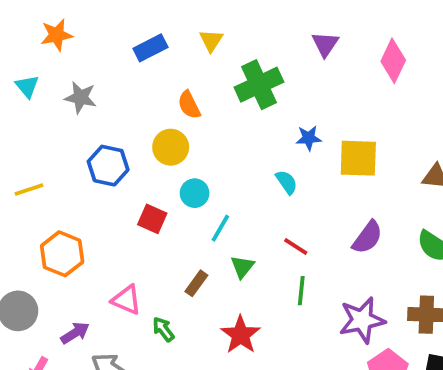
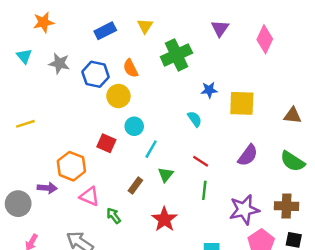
blue hexagon: (108, 166) -> (96, 74), moved
orange hexagon: (62, 254) -> (71, 166), moved
purple arrow: (75, 333) -> (47, 188), moved, turned 36

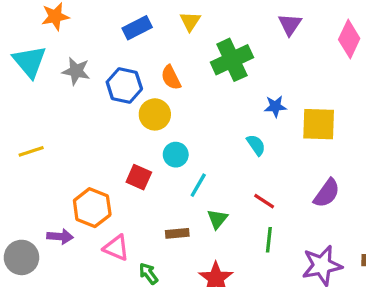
cyan triangle: (24, 56) -> (30, 61), size x1.6
brown rectangle: (135, 185) -> (177, 233), turned 49

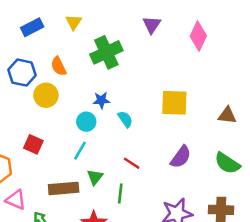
blue star: (275, 106) -> (101, 100), moved
cyan circle: (176, 155) -> (86, 122), moved
brown rectangle: (177, 233) -> (64, 188), size x1.6
green line: (269, 240) -> (120, 193), moved

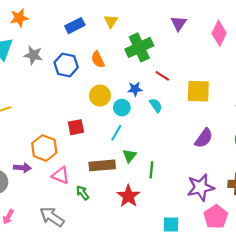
yellow circle: (46, 95) -> (100, 96), moved
red square: (33, 144) -> (76, 127), turned -35
red line: (132, 163) -> (162, 76), moved

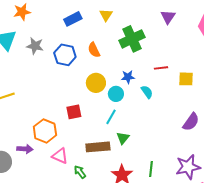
red line: (162, 76) -> (161, 68), moved, turned -40
yellow square: (198, 91) -> (186, 79), size x0.7
green line: (151, 170) -> (151, 169), moved

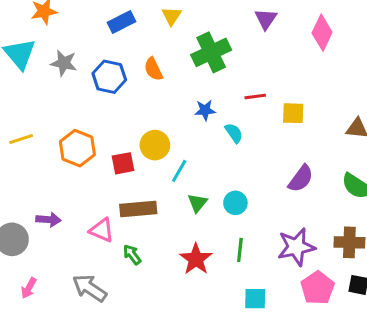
yellow circle: (96, 83) -> (155, 145), moved
cyan circle: (116, 94) -> (235, 203), moved
orange hexagon: (45, 131) -> (77, 148), moved
brown rectangle: (98, 147) -> (138, 209), moved

